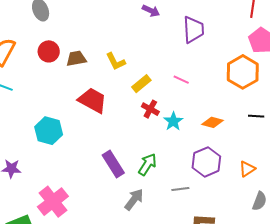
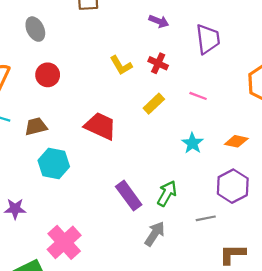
brown trapezoid: (76, 58) -> (36, 126), moved
yellow L-shape: (116, 61) -> (121, 65), moved
red cross: (150, 109) -> (158, 63), moved

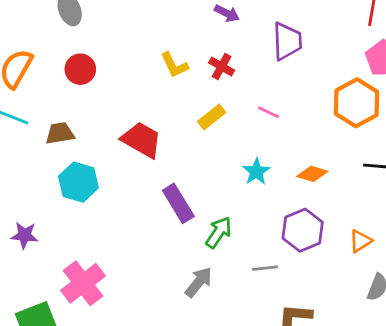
purple rectangle: (129, 196) -> (178, 203), moved

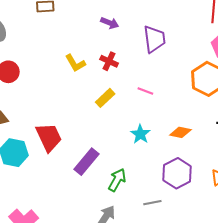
red trapezoid: (142, 140) -> (49, 137), moved, turned 40
purple rectangle: (178, 203) -> (87, 162), turned 76

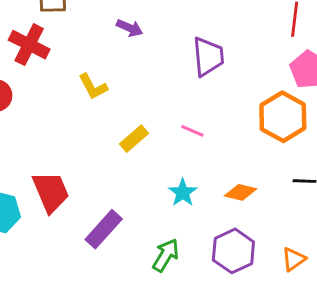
purple arrow: (110, 23) -> (130, 28), moved
red cross: (109, 61) -> (29, 45), moved, size x1.5
green arrow: (117, 180) -> (166, 255), moved

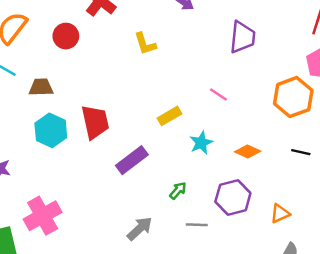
yellow rectangle: (134, 139) -> (169, 116), moved
green arrow: (166, 255) -> (178, 191), size x0.7

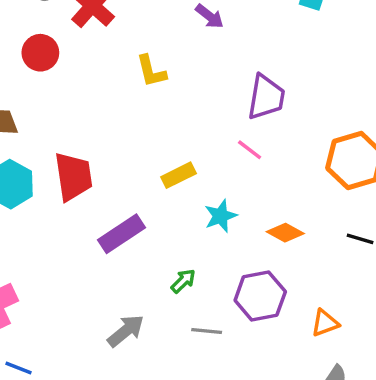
purple trapezoid: (242, 37) -> (266, 97), moved

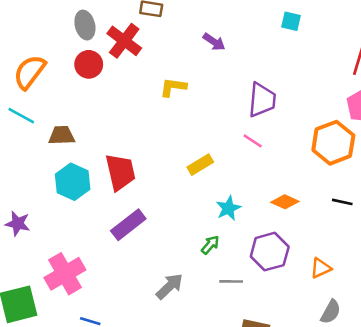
red circle: (40, 53) -> (89, 64), moved
yellow L-shape: (151, 71) -> (173, 87), turned 116
cyan star: (221, 216) -> (228, 208), moved
purple rectangle: (121, 234) -> (128, 225), moved

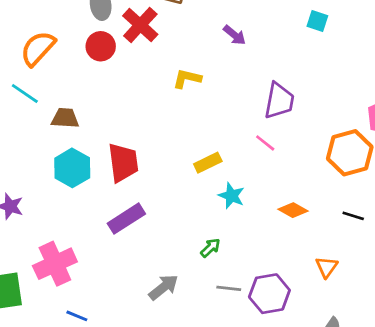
cyan star: (228, 208) -> (232, 196), moved, turned -30
purple hexagon: (270, 252) -> (269, 294), moved
orange triangle: (321, 268) -> (327, 267), moved, turned -35

